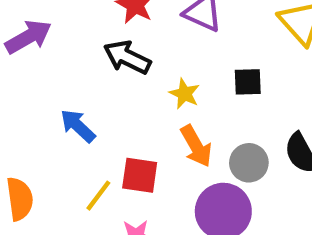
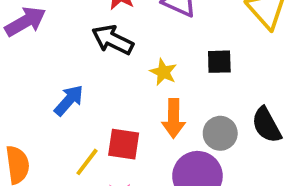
blue arrow: (78, 126) -> (69, 100), turned 88
orange arrow: (196, 146) -> (174, 118), turned 30

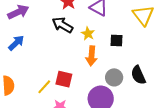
yellow star: (163, 72) -> (88, 34), moved
blue arrow: (69, 100) -> (16, 43), moved
orange arrow: (174, 118) -> (91, 56), moved

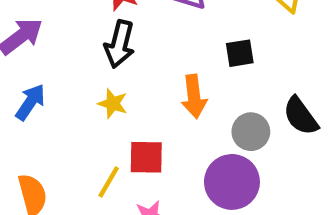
black arrow: (62, 25) -> (120, 44), turned -95
yellow star: (88, 34) -> (113, 103), moved

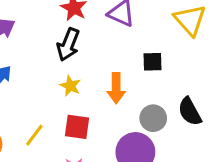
yellow star: (113, 103) -> (70, 86), moved
yellow line: (109, 182) -> (34, 135), moved

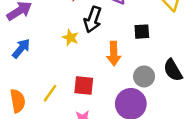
black arrow: (68, 45) -> (93, 19), moved
yellow star: (70, 86) -> (70, 38), moved

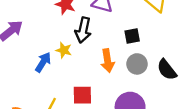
blue arrow: (21, 48) -> (43, 62), moved
gray circle: (144, 76) -> (137, 64), moved

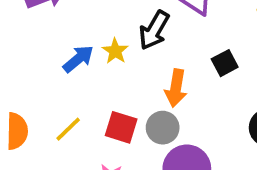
black square: (132, 36) -> (225, 63), turned -35
gray circle: (137, 64) -> (163, 128), moved

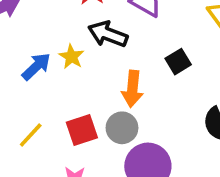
black arrow: (154, 30) -> (108, 34), turned 84
red square: (121, 127) -> (82, 130), turned -32

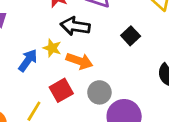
orange arrow: (132, 89) -> (79, 61), moved, turned -65
red square: (82, 130) -> (61, 90), moved

